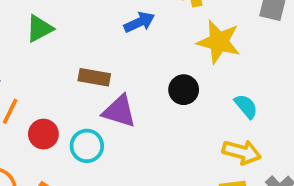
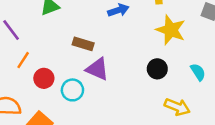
black circle: (184, 90) -> (157, 69), moved
cyan semicircle: (246, 106) -> (198, 72), moved

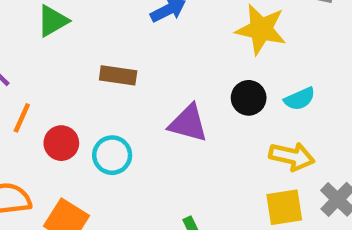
purple triangle: (97, 69) -> (188, 123), moved
cyan semicircle: (198, 72) -> (300, 99), moved, turned 108

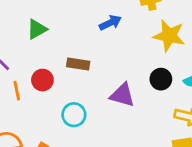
orange line: (22, 118) -> (17, 91), turned -36
red circle: (61, 143) -> (42, 80), moved

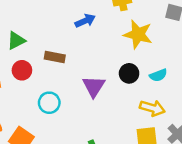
green triangle: (37, 29) -> (16, 41), moved
purple triangle: (122, 95) -> (94, 86), turned 45

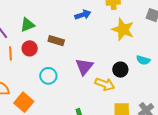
black circle: (129, 73) -> (120, 70), moved
cyan semicircle: (158, 75) -> (143, 60), moved, turned 32
yellow arrow: (152, 108) -> (105, 84), moved

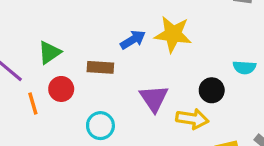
blue arrow: (83, 15) -> (133, 40), moved
yellow star: (123, 29) -> (173, 34), moved

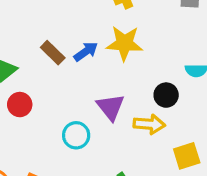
brown rectangle: (100, 67) -> (53, 53), moved, turned 45
cyan circle: (100, 126) -> (76, 135), moved

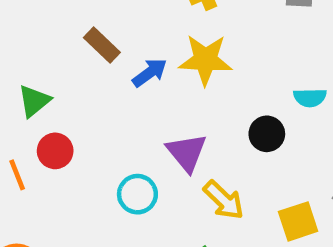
brown rectangle: (53, 53) -> (102, 45), moved
yellow arrow: (149, 124) -> (224, 200), moved, turned 40

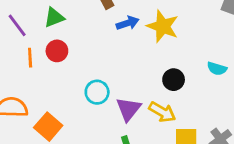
black circle: (267, 134) -> (174, 80), moved
purple triangle: (187, 152) -> (128, 109), moved
yellow arrow: (224, 200) -> (162, 112), moved, turned -32

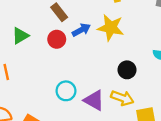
red circle: (57, 51) -> (57, 39), moved
purple triangle: (128, 109) -> (94, 100), turned -30

